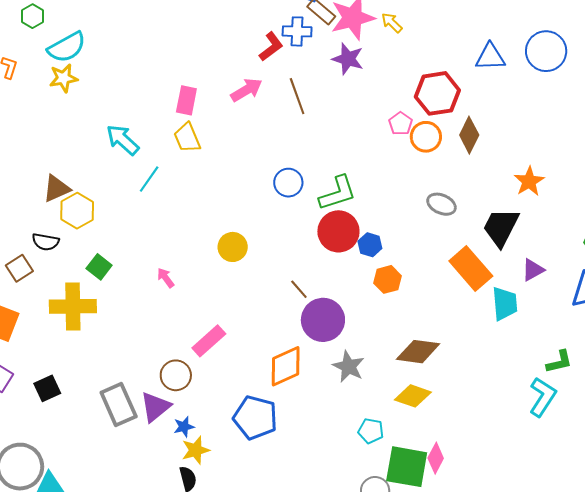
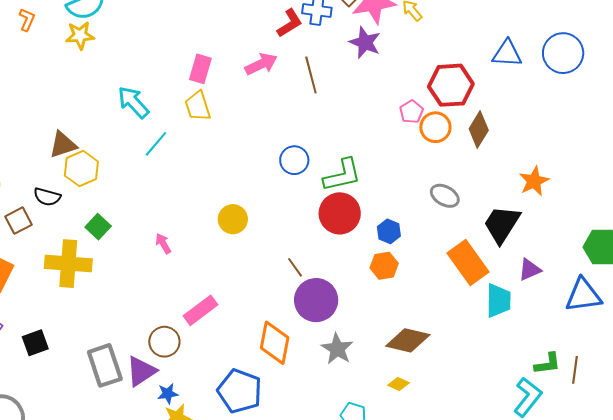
blue hexagon: (370, 245) -> (389, 231), moved
orange diamond: (286, 366) -> (275, 343), turned -60
yellow diamond: (413, 396) -> (399, 384), size x0.6

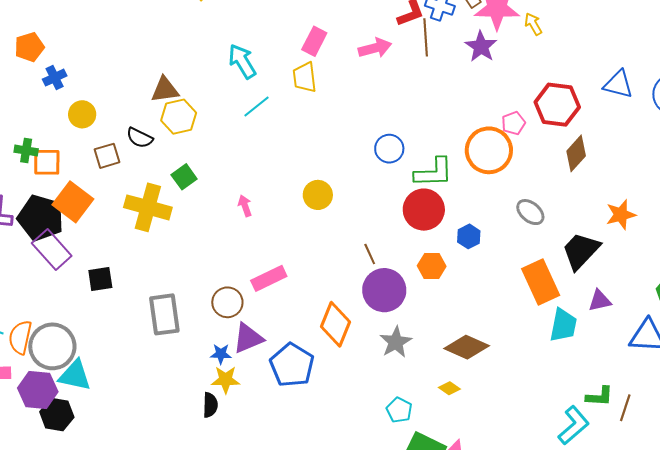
brown line: (311, 75) -> (426, 37), moved
orange circle: (435, 127) -> (489, 150), moved, size x1.5
orange hexagon: (384, 266) -> (432, 266), moved
purple triangle: (141, 371) -> (248, 338), moved

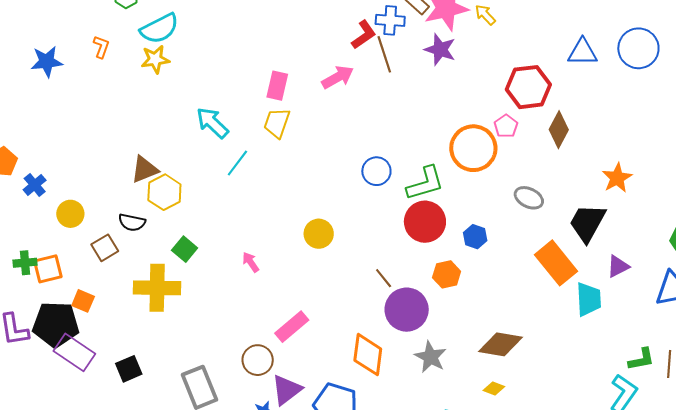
yellow trapezoid: (305, 77) -> (277, 123), turned 40
pink pentagon: (514, 123) -> (506, 126), moved
orange square: (73, 202) -> (83, 301), size x0.6

